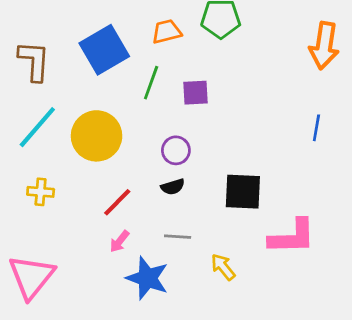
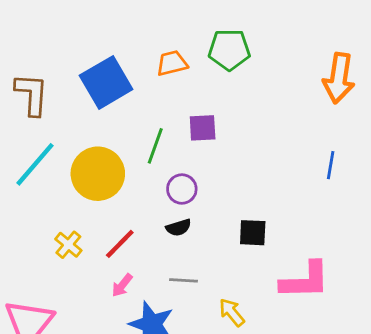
green line: (151, 83) -> (155, 146), moved
yellow cross: (41, 192) -> (68, 245), moved, turned 35
black square: (243, 192) -> (253, 233), size x0.7

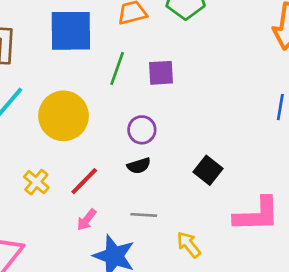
blue square: (106, 82) -> (71, 31), turned 30
green line: (155, 146) -> (117, 68), moved
black square: (253, 233) -> (208, 170), turned 36

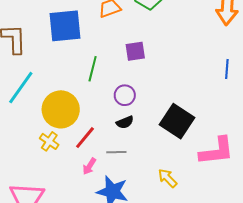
green line: (117, 68) -> (93, 69), moved
yellow circle: (63, 116) -> (61, 109), moved
black square: (208, 170) -> (177, 121), size x1.6
gray line: (144, 215) -> (116, 152), moved

